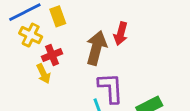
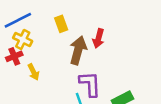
yellow rectangle: (58, 16) -> (61, 24), moved
red cross: (52, 55) -> (14, 56), moved

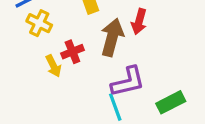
red cross: (14, 56) -> (72, 52), moved
purple L-shape: (90, 84) -> (128, 82), turned 80

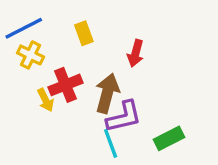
brown arrow: (112, 37) -> (107, 93), moved
red cross: (72, 52) -> (66, 85), size x1.4

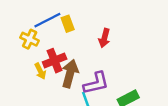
blue line: (24, 28) -> (47, 20), moved
brown arrow: (107, 93) -> (70, 74), moved

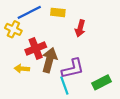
yellow rectangle: (68, 24) -> (58, 12), moved, turned -64
yellow arrow: (40, 71) -> (22, 69), moved, turned 120

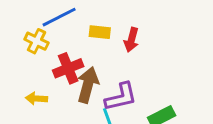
yellow rectangle: (58, 12) -> (100, 32), moved
yellow arrow: (22, 69) -> (36, 98), moved

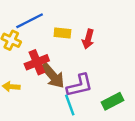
brown arrow: (88, 85) -> (53, 76), turned 124

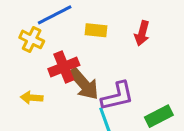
red arrow: (88, 39) -> (142, 33), moved

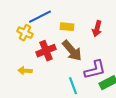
brown arrow: (84, 84) -> (72, 51), moved
purple L-shape: (117, 96) -> (95, 70), moved

